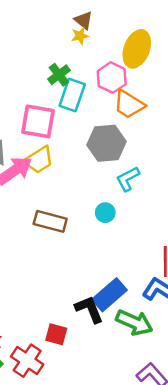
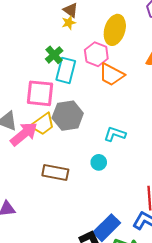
gray hexagon: (106, 143) -> (68, 116), moved
cyan L-shape: (128, 179) -> (115, 134), turned 50

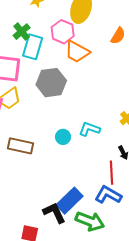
gray hexagon: (68, 116) -> (51, 83), moved
cyan L-shape: (115, 134) -> (90, 129), moved

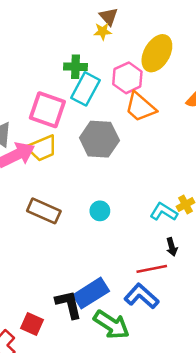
green cross: (22, 32) -> (76, 67), turned 30
cyan L-shape: (90, 129) -> (164, 212), moved
red line: (112, 173) -> (152, 269), turned 70

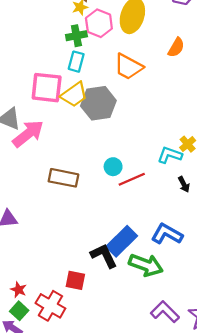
green cross: (76, 67) -> (76, 36), moved
pink hexagon: (127, 78) -> (99, 23), moved
cyan rectangle: (85, 89) -> (76, 62), size x0.7
yellow trapezoid: (42, 148) -> (74, 95), moved
red line: (152, 269) -> (132, 179), moved

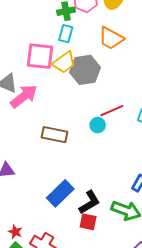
red line: (132, 179) -> (112, 111), moved
blue rectangle: (122, 241) -> (60, 193), moved
black L-shape: (104, 256) -> (90, 202), turned 85
red square: (75, 280) -> (88, 222), moved

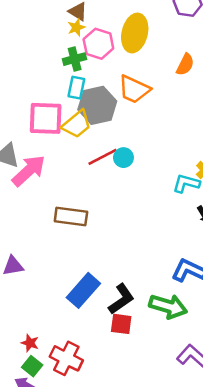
gray hexagon: (85, 70) -> (97, 105), moved
red line: (112, 111) -> (102, 157), moved
cyan circle: (98, 125) -> (123, 158), moved

